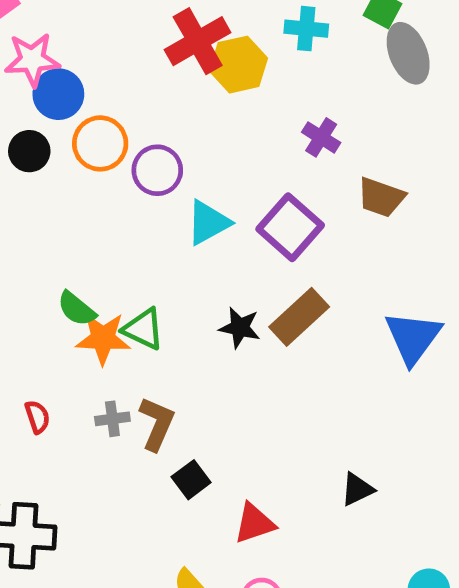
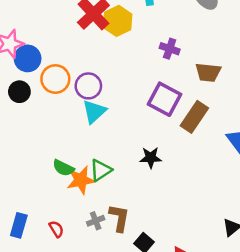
cyan triangle: (208, 222) -> (94, 112), moved
brown rectangle: (299, 317) -> (194, 117), moved
green triangle: (143, 329) -> (101, 170), turned -45

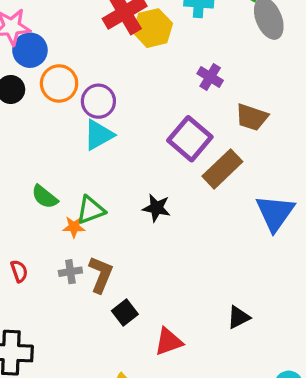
orange star: (81, 180) -> (74, 227), moved, size x0.6

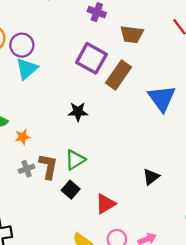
green triangle: (91, 210) -> (75, 160), moved

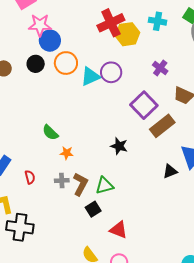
purple circle: (22, 45) -> (111, 72), moved
cyan triangle: (27, 69) -> (90, 76), moved
black triangle: (151, 177) -> (170, 171), moved
red triangle: (105, 204) -> (119, 230), turned 36

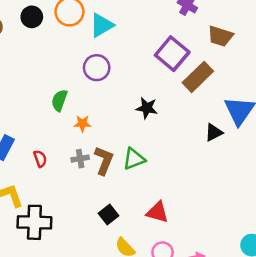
purple circle: (111, 72) -> (97, 68), moved
green semicircle: (50, 133) -> (59, 100), turned 72
black square: (93, 209) -> (109, 215), moved

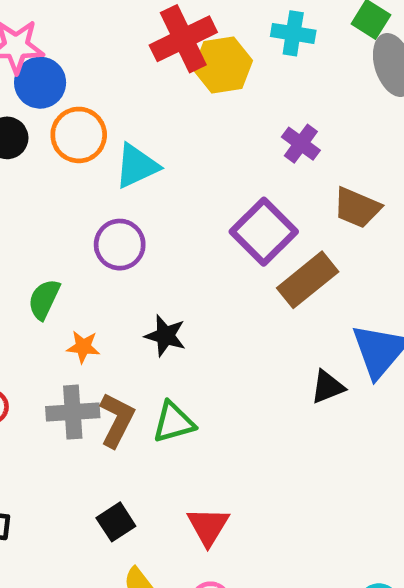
black star: (147, 108) -> (165, 336), moved
gray cross: (80, 159) -> (73, 412), size x1.5
red triangle: (157, 212) -> (208, 526), turned 40

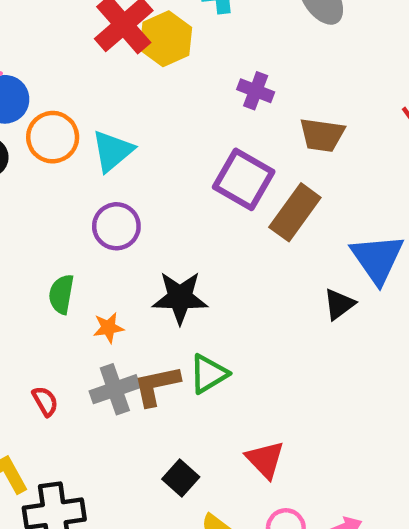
black star: (165, 336) -> (180, 298), size x1.4
brown L-shape: (117, 420) -> (157, 386), turned -114

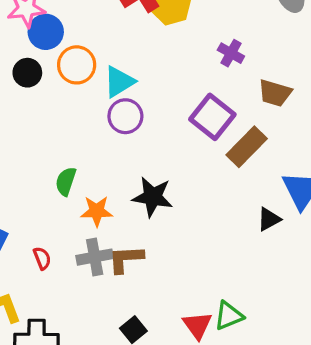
purple circle: (116, 226) -> (125, 116), moved
orange star: (108, 328) -> (97, 211), size x1.4
green triangle: (208, 374) -> (229, 316), moved

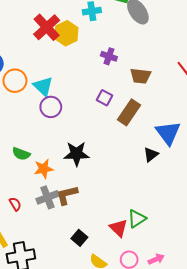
cyan triangle: (119, 82) -> (43, 86), turned -35
purple square: (212, 117) -> (105, 98), size x0.6
green semicircle: (66, 181) -> (21, 154), turned -78

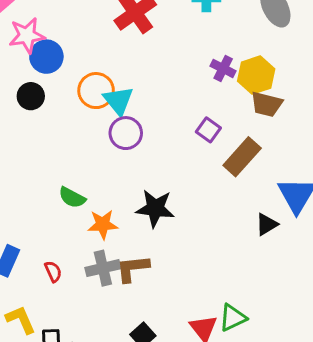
yellow hexagon: (66, 33) -> (256, 75), moved
orange circle: (15, 81) -> (96, 91), moved

